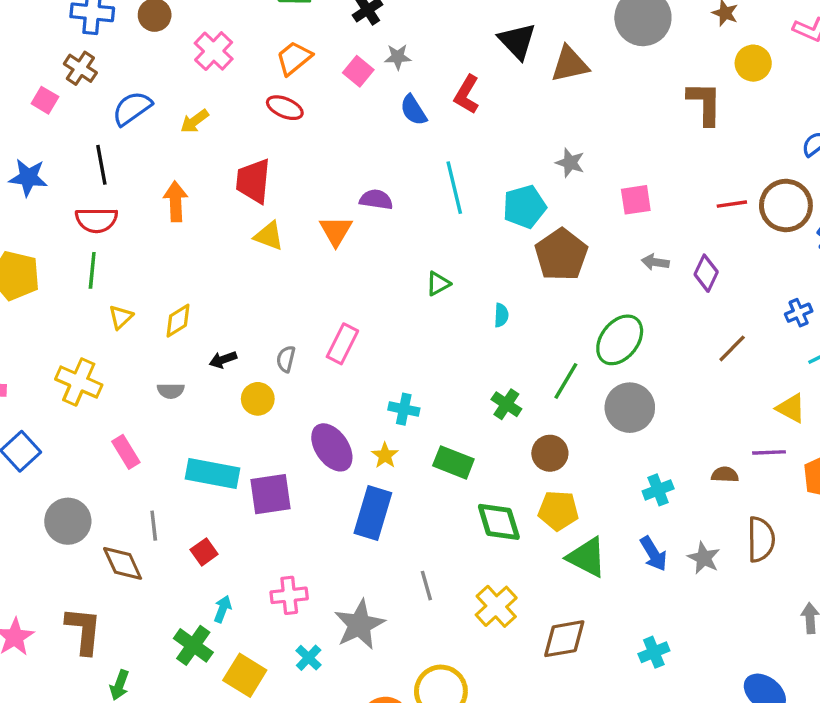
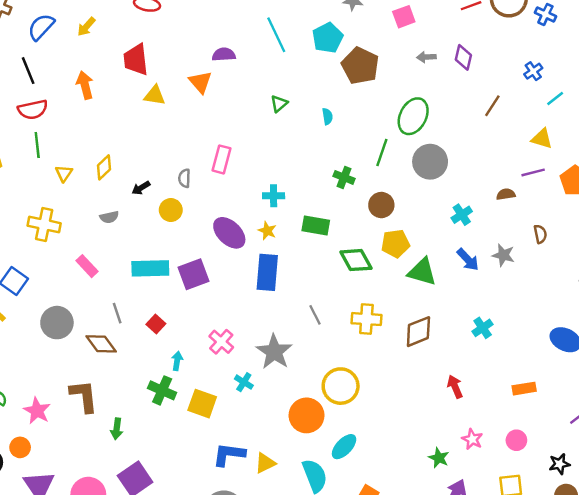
brown semicircle: (761, 539) -> (540, 234), size x0.6
pink cross: (289, 595) -> (221, 342), turned -30
yellow cross: (496, 606) -> (366, 319), turned -32

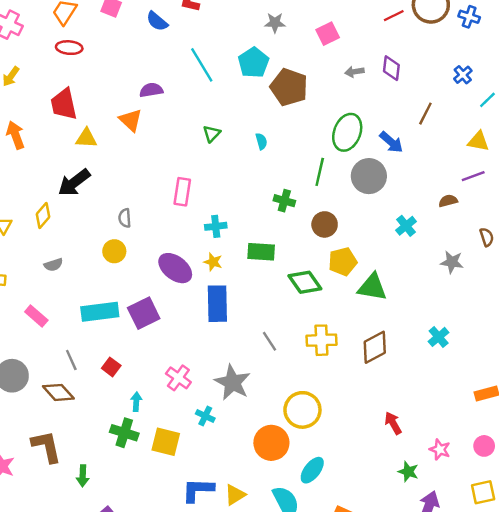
pink rectangle: (221, 159) -> (182, 192), moved
black arrow: (141, 188) -> (74, 183), moved, size x1.8
blue arrow: (468, 260) -> (391, 142), moved
red arrow: (455, 387) -> (393, 423), moved

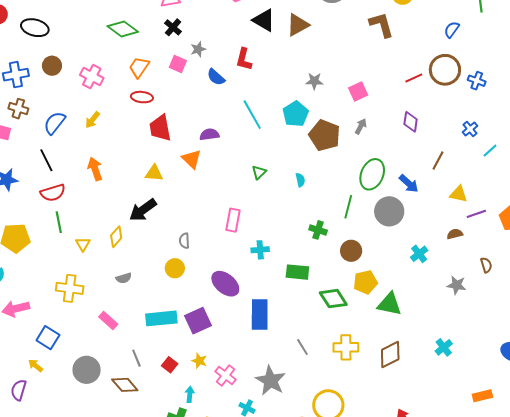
gray arrow: (354, 72) -> (361, 126), moved, turned 126
red trapezoid: (64, 104) -> (160, 128), moved
yellow triangle: (478, 141) -> (459, 194), moved
yellow star: (213, 262) -> (199, 361), moved

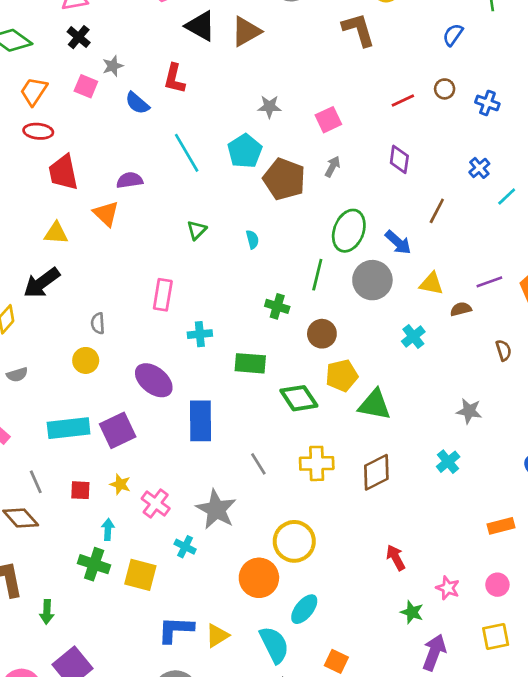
brown circle: (445, 70) -> (445, 89), size x0.5
yellow triangle: (459, 194) -> (431, 284), moved
gray star: (457, 285) -> (469, 411), moved
red square: (170, 365) -> (80, 490), turned -35

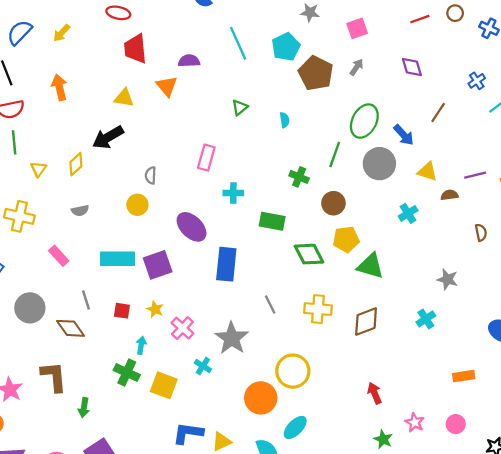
purple diamond: (399, 159) -> (412, 67), turned -30

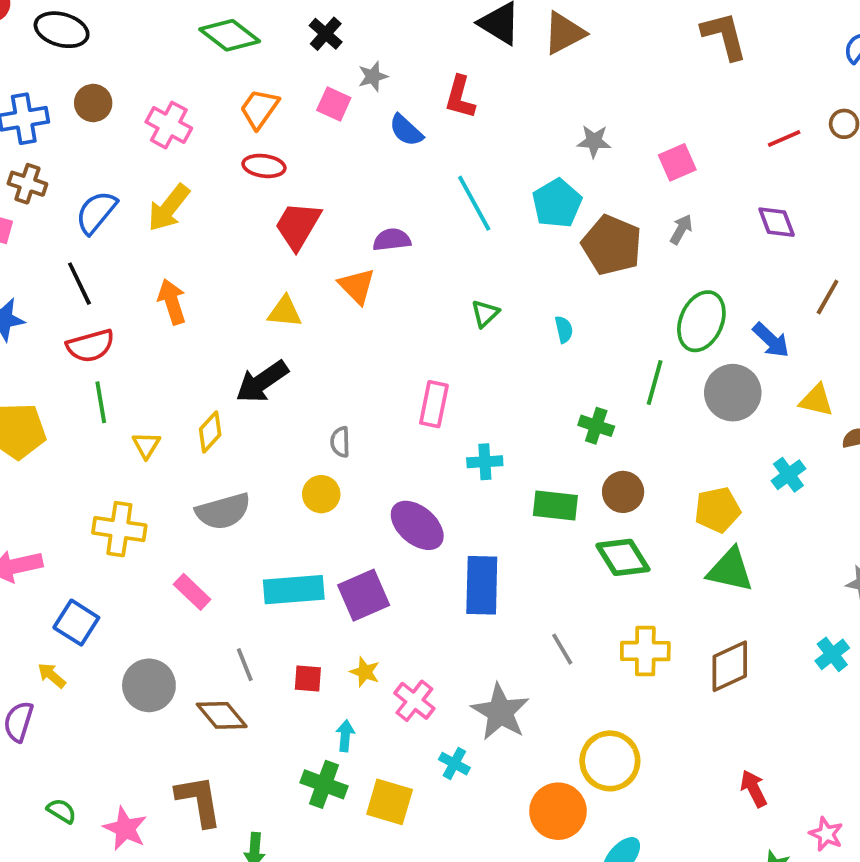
yellow arrow: (62, 33) -> (169, 208), size x1.5
red trapezoid: (135, 49) -> (298, 226), turned 40
brown circle: (333, 203) -> (623, 492), moved
gray semicircle: (80, 211) -> (223, 511), size x1.8
yellow pentagon: (346, 239) -> (717, 510), moved

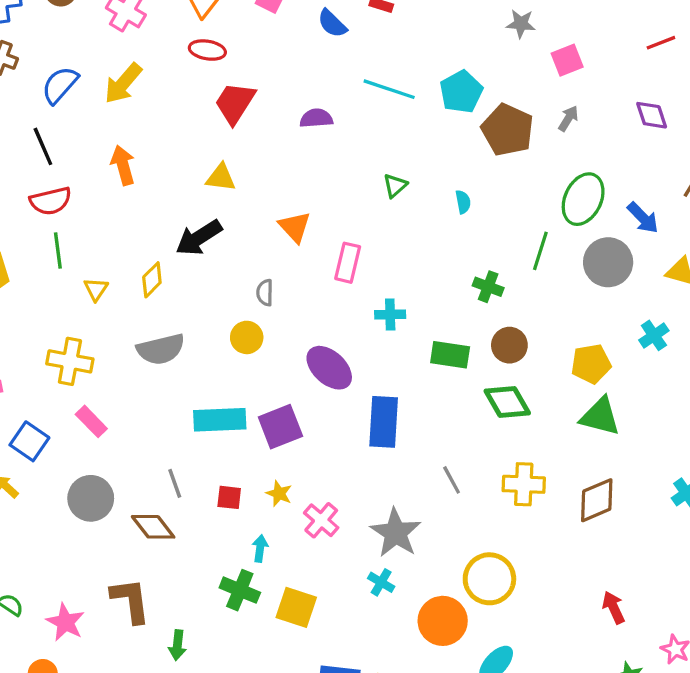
gray star: (594, 141) -> (521, 24), moved
cyan line: (474, 203) -> (389, 89), turned -45
orange triangle: (357, 286) -> (295, 227), moved
pink rectangle: (192, 592) -> (91, 421), moved
cyan cross: (454, 764) -> (381, 582), moved

